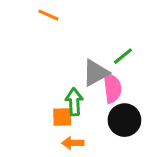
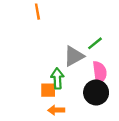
orange line: (48, 15) -> (37, 12), turned 56
pink semicircle: (112, 88) -> (100, 73), moved

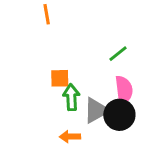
gray triangle: (74, 56) -> (96, 110), moved
orange square: (48, 90) -> (60, 78), moved

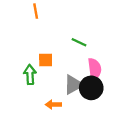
green line: (118, 54) -> (79, 42), moved, turned 64
green arrow: (71, 97) -> (30, 75), moved

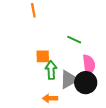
green arrow: (30, 75) -> (51, 70), moved

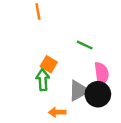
orange square: (43, 56) -> (49, 64), turned 32
green arrow: (51, 70) -> (43, 80), moved

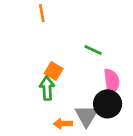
gray triangle: (79, 91) -> (86, 116), moved, turned -30

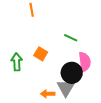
green arrow: (47, 88) -> (17, 62), moved
black circle: (108, 104) -> (72, 73), moved

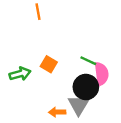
green line: (71, 38) -> (88, 61), moved
green arrow: (17, 62) -> (20, 74), turned 78

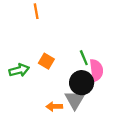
green line: (88, 61) -> (84, 58), turned 42

